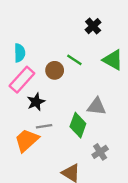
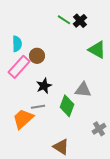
green line: (74, 60) -> (64, 20), moved
brown circle: (55, 70) -> (37, 56), moved
black star: (36, 102) -> (44, 86), moved
gray cross: (100, 152) -> (99, 129), moved

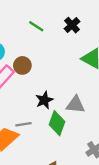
green line: (64, 20) -> (36, 26), moved
black star: (44, 86) -> (44, 100), moved

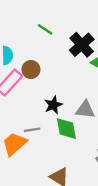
black cross: (72, 25) -> (82, 45), moved, size x1.5
green diamond: (57, 123) -> (66, 129), turned -30

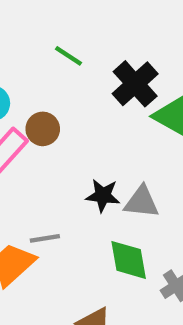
black star: (53, 105) -> (103, 195), moved, turned 30
green diamond: (66, 129) -> (129, 260), moved

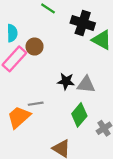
black cross: (135, 84) -> (83, 23), turned -30
green diamond: (129, 260) -> (79, 115), turned 50

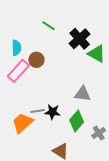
black cross: (83, 23) -> (80, 39), turned 30
black star: (66, 81) -> (53, 112), moved

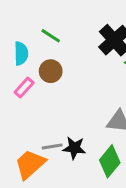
green line: (49, 26) -> (51, 36), moved
pink rectangle: (18, 71) -> (24, 87), size x0.6

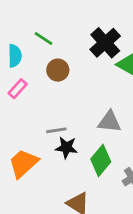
brown circle: (51, 71) -> (58, 70), moved
gray line: (52, 147) -> (56, 130), moved

